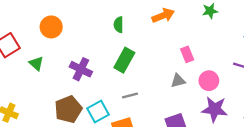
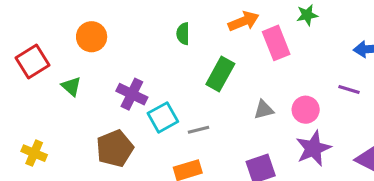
pink rectangle: (187, 54) -> (276, 43), moved, size x1.5
green rectangle: (124, 60) -> (220, 74), moved
purple star: (215, 109) -> (313, 148), turned -30
cyan square: (98, 112) -> (163, 117), moved

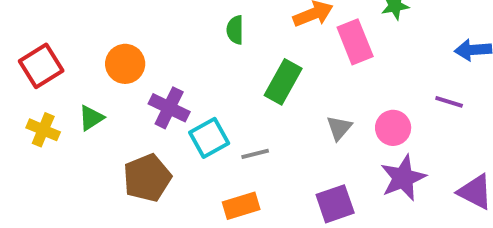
orange circle: (92, 37) -> (125, 64), moved
green triangle: (71, 86) -> (91, 118), moved, turned 45
gray triangle: (264, 110) -> (339, 128), turned -35
yellow cross: (34, 153) -> (43, 130), moved

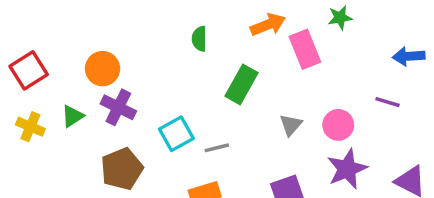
purple cross: (169, 108) -> (118, 107), moved

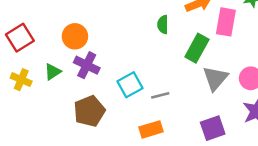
green semicircle: (199, 39) -> (163, 25), moved
pink rectangle: (305, 49) -> (226, 22), turned 32
green rectangle: (241, 84) -> (197, 48), moved
gray triangle: (291, 125) -> (215, 78), size x1.5

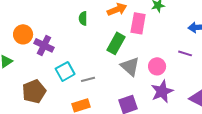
green semicircle: (163, 25) -> (83, 18), moved
purple cross: (87, 65) -> (44, 45), moved
gray triangle: (215, 78) -> (130, 66), turned -30

